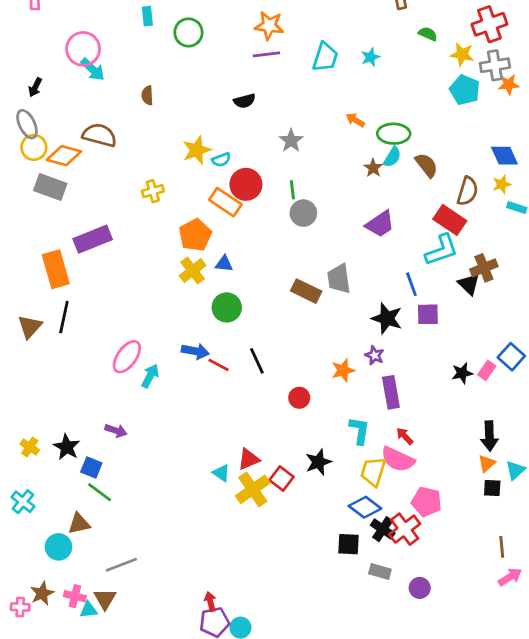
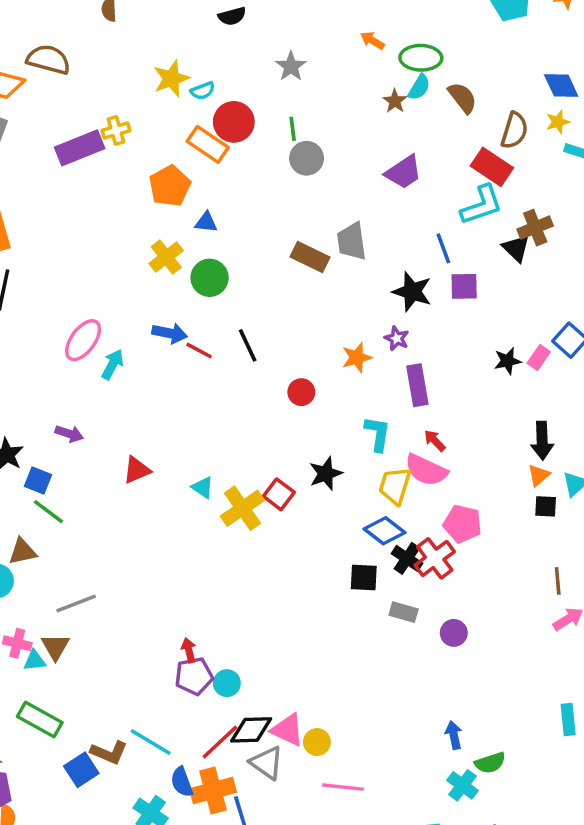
purple rectangle: (93, 239) -> (80, 148), moved
yellow cross: (193, 271) -> (166, 257), moved
red triangle: (249, 459) -> (137, 470), moved

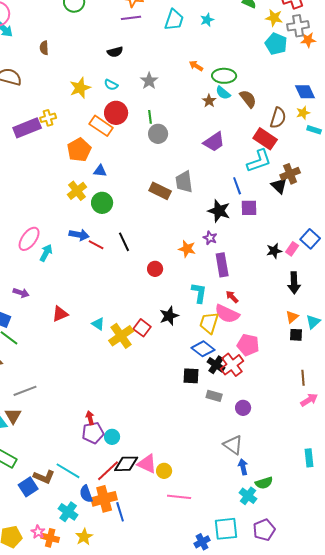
cyan semicircle: (419, 87) -> (223, 93), turned 98
cyan semicircle: (203, 91) -> (111, 85), moved, turned 48
orange star: (357, 357) -> (187, 249), turned 30
black arrow: (542, 441) -> (294, 283), moved
gray triangle: (267, 763) -> (233, 445), moved

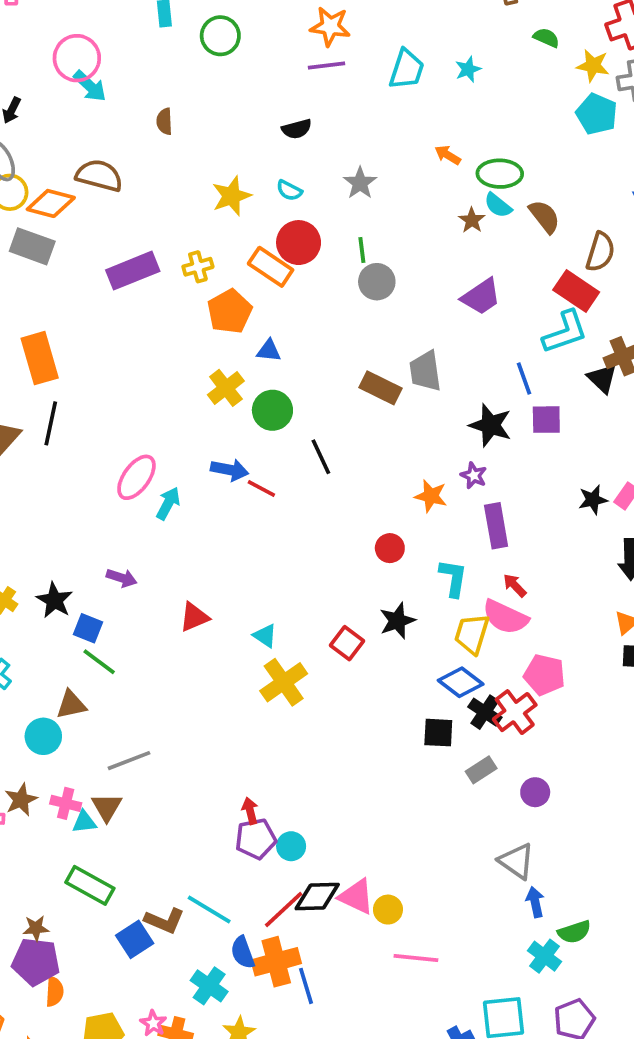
yellow cross: (48, 118) -> (198, 267), moved
black line: (124, 242) -> (321, 457), moved
red circle: (155, 269) -> (390, 548), moved
yellow cross: (121, 336) -> (284, 682), moved
gray rectangle: (214, 396) -> (481, 770), turned -49

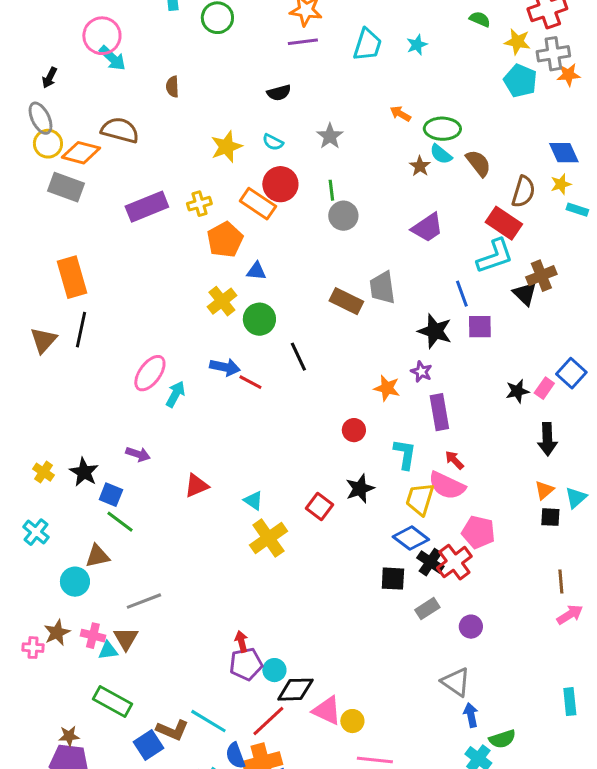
black diamond: (317, 897) -> (295, 690), moved

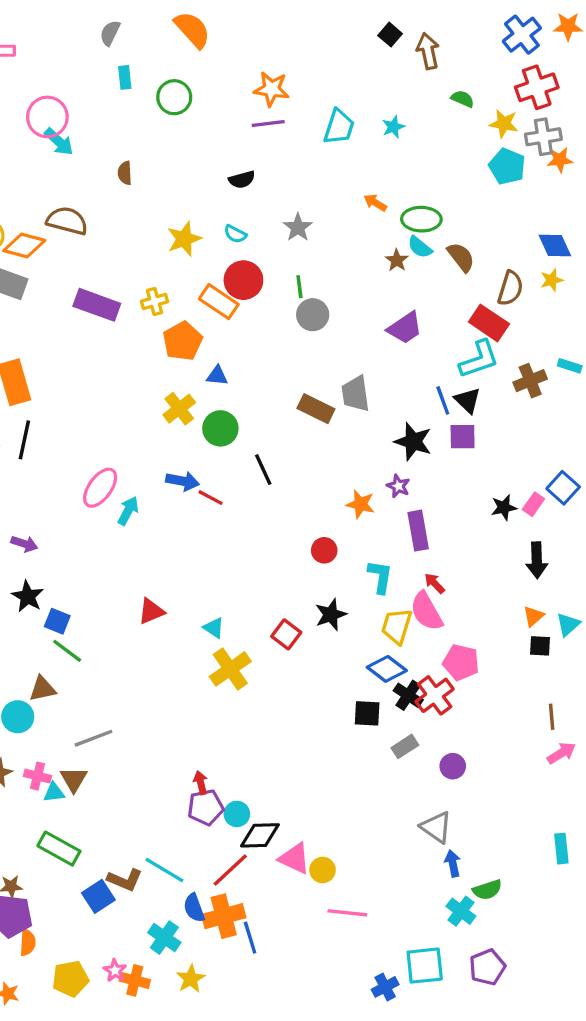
purple rectangle: (147, 207) -> (97, 305), turned 42
cyan rectangle: (577, 210) -> (570, 366), moved
black triangle: (525, 294) -> (468, 400), moved
purple arrow: (138, 454) -> (24, 544), moved
pink semicircle: (447, 486) -> (426, 611), turned 36

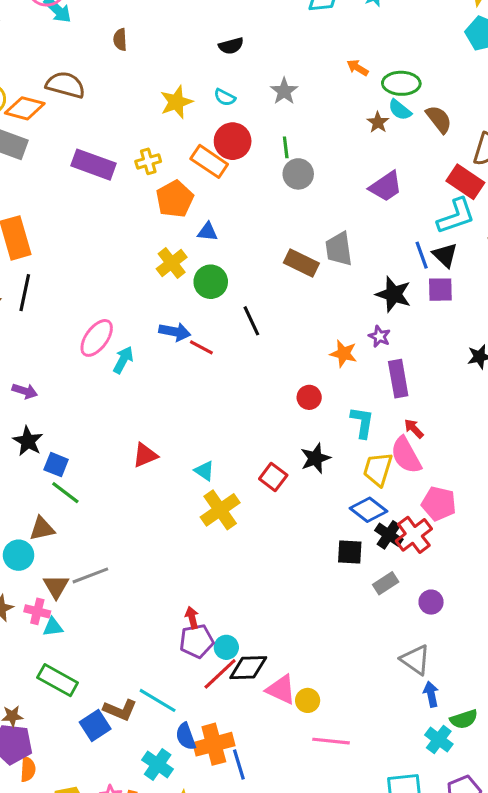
brown triangle: (74, 779) -> (56, 586), moved
red line: (230, 870) -> (220, 674), moved

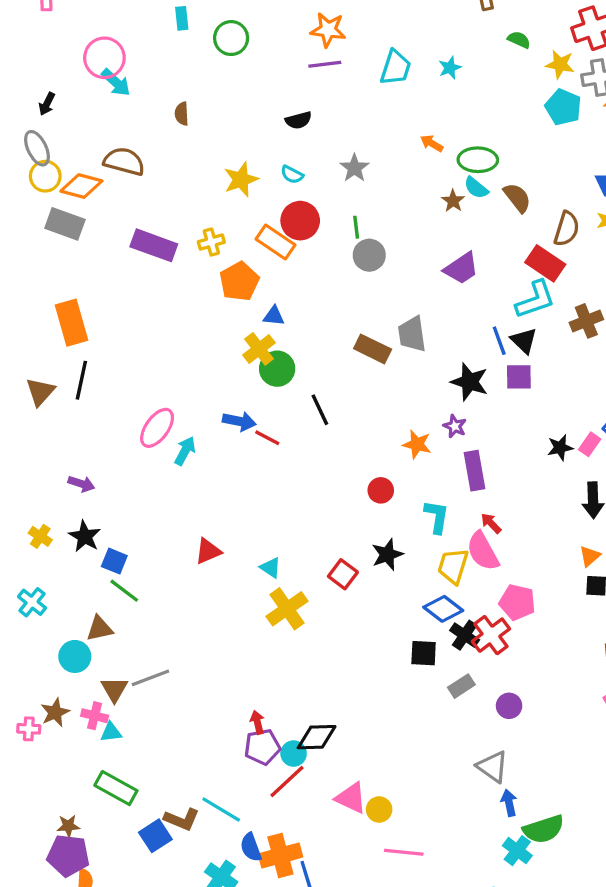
yellow cross: (172, 263) -> (259, 349), moved
black diamond: (248, 668) -> (317, 737), moved
green semicircle: (464, 719) -> (544, 829), size x1.4

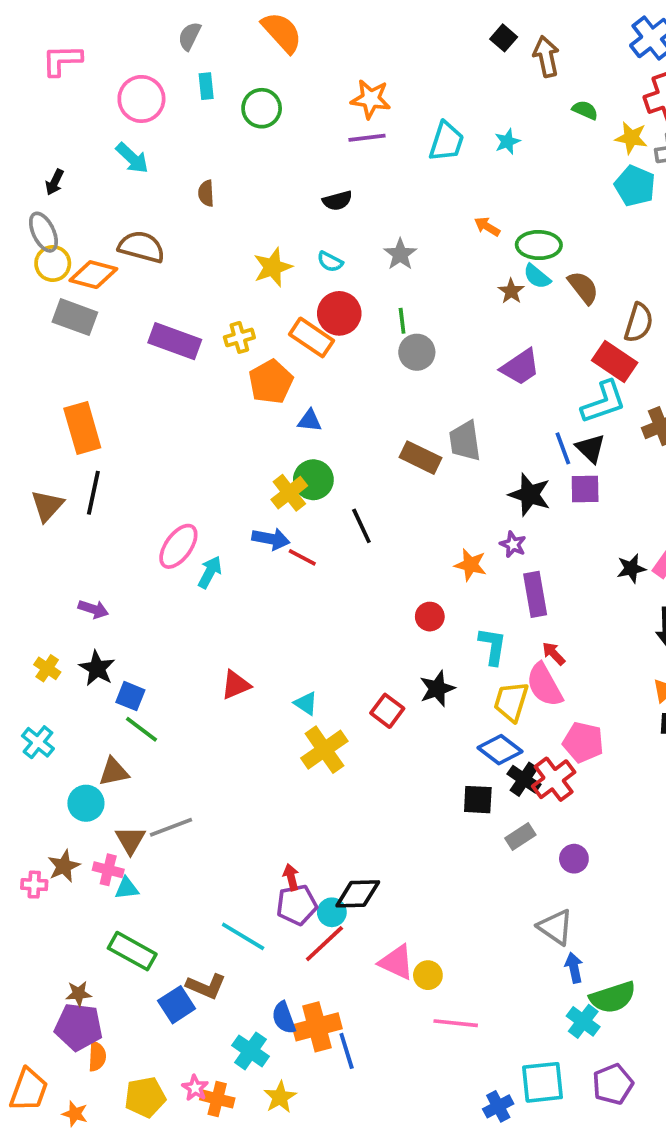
pink circle: (104, 58) -> (141, 99), moved
yellow cross: (259, 349) -> (289, 493), moved
cyan line: (221, 809) -> (243, 936), moved

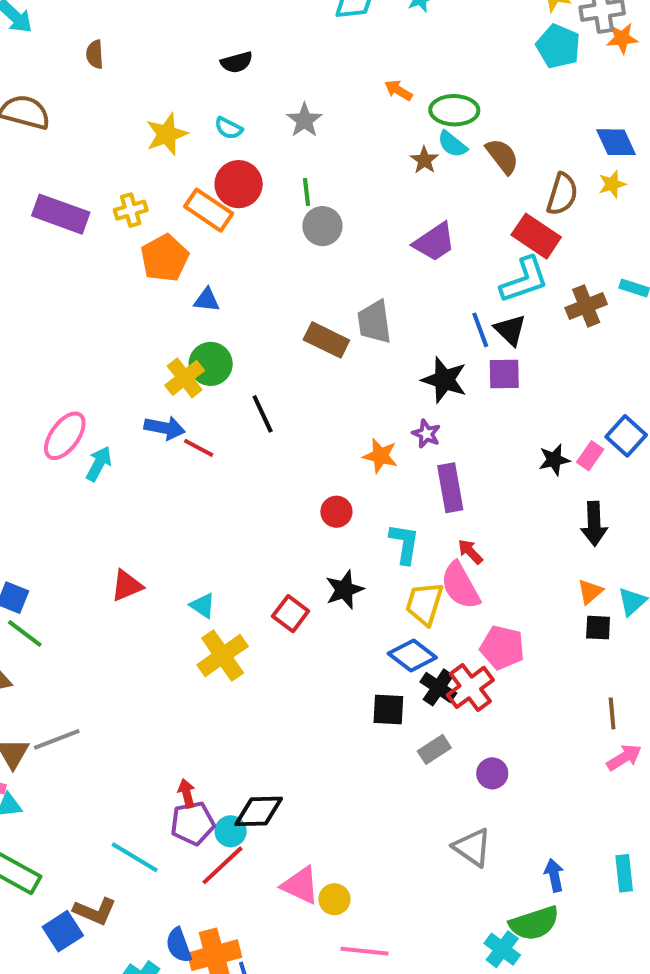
blue arrow: (574, 968) -> (554, 875), moved

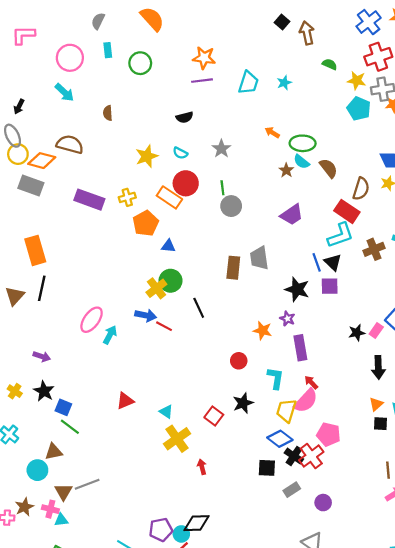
brown rectangle: (326, 340) -> (233, 268), turned 70
pink semicircle: (460, 586) -> (306, 401), turned -108
red arrow: (187, 793) -> (202, 467), moved

